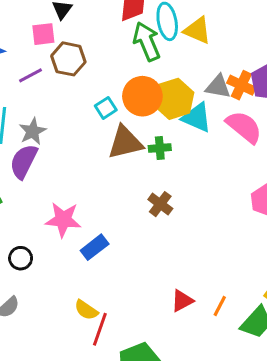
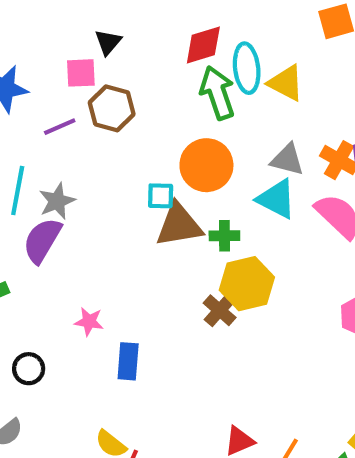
gray triangle: (218, 87) -> (287, 160), moved
yellow hexagon: (174, 99) -> (247, 284), moved
cyan square: (106, 108) -> (161, 196), moved, turned 30
pink star: (63, 220) -> (89, 322), size x0.6
blue rectangle: (95, 247) -> (128, 361), turned -52

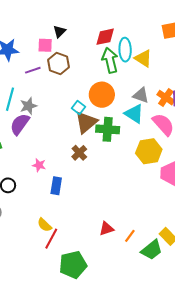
cyan square: (161, 196) -> (79, 108), turned 32
brown triangle: (179, 225) -> (86, 122), turned -35
green cross: (224, 236) -> (108, 129), size x1.6
yellow hexagon: (247, 284) -> (149, 151), moved
brown cross: (220, 310) -> (79, 153), moved

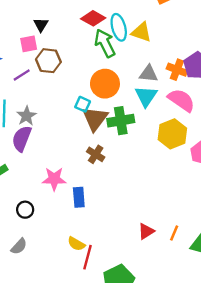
red diamond: (105, 37) -> (93, 18), turned 55
cyan triangle: (134, 114) -> (146, 96), turned 45
pink star: (39, 165) -> (54, 179), size x1.5

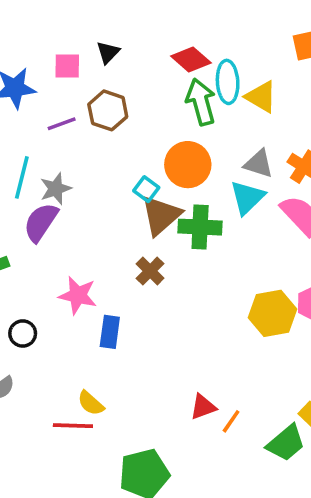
pink square: (29, 44) -> (67, 66), moved
yellow hexagon: (172, 134) -> (272, 313), moved
orange line: (174, 233) -> (231, 421), moved
red line: (88, 257) -> (73, 426), moved, turned 65

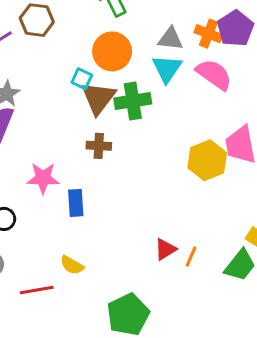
brown cross: (150, 271) -> (99, 146), turned -30
red line: (73, 426) -> (37, 290), moved

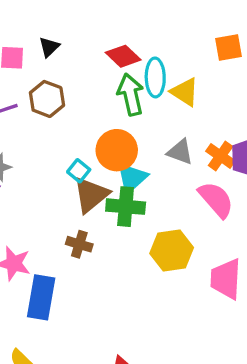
cyan triangle: (167, 69) -> (132, 178), moved
yellow hexagon: (207, 160) -> (172, 250), moved
blue rectangle: (76, 203) -> (41, 297), size x1.5

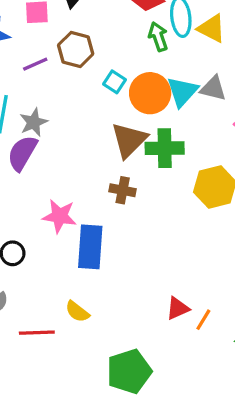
green arrow: (131, 95) -> (158, 37), size x0.7
cyan square: (79, 171) -> (114, 82), moved
cyan triangle: (132, 178) -> (182, 92), moved

